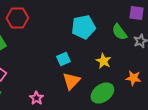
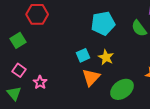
yellow star: (103, 61) -> (106, 57), moved
pink star: (36, 98) -> (40, 82), moved

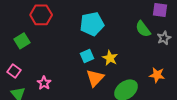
cyan pentagon: (103, 23) -> (92, 24), moved
pink square: (19, 70) -> (14, 71), moved

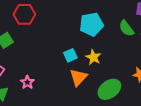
cyan pentagon: (92, 24) -> (91, 24), moved

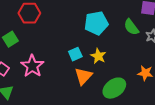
pink star: (27, 82) -> (32, 66), moved, size x1.6

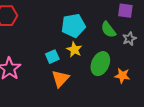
yellow star: (98, 56) -> (74, 50), moved
green ellipse: (114, 88) -> (100, 64), moved, turned -30

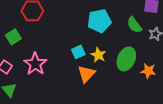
yellow star: (74, 50) -> (98, 55), moved

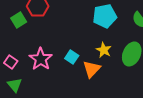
green square: (13, 37) -> (19, 20), moved
cyan square: (78, 52) -> (72, 57), moved, turned -32

